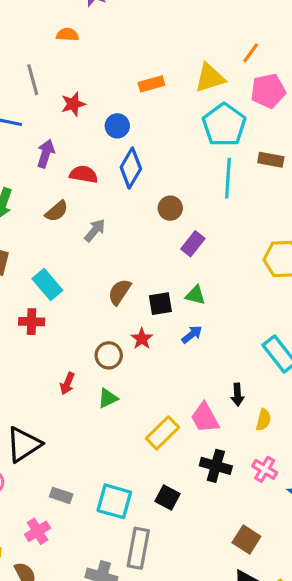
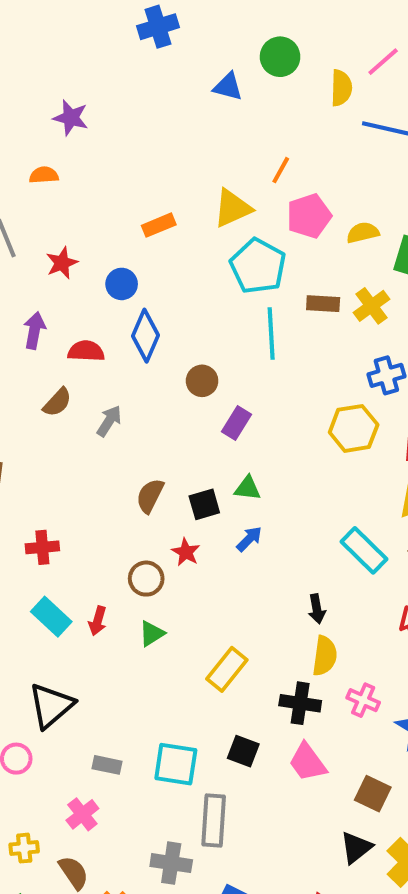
cyan rectangle: (47, 284) -> (51, 617), moved
pink trapezoid: (205, 418) -> (307, 762), moved
yellow semicircle: (263, 420) -> (325, 656), moved, size x1.4
brown square: (246, 540) -> (373, 794), moved

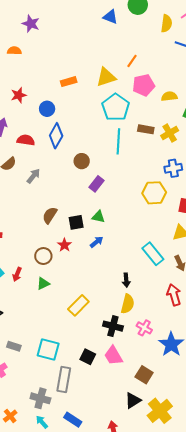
black square: (243, 751) -> (88, 357), moved

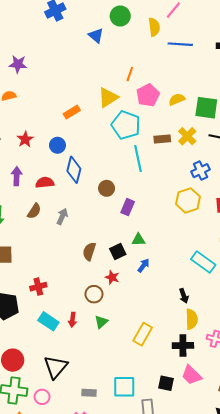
blue triangle: (110, 17) -> (96, 36), turned 35

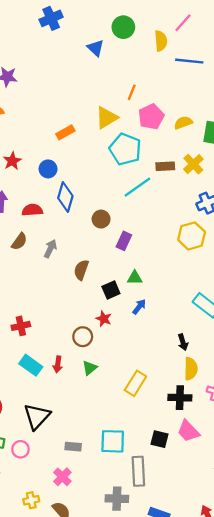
cyan line: (138, 159) -> (137, 187), turned 65
brown semicircle: (89, 251) -> (81, 270), moved

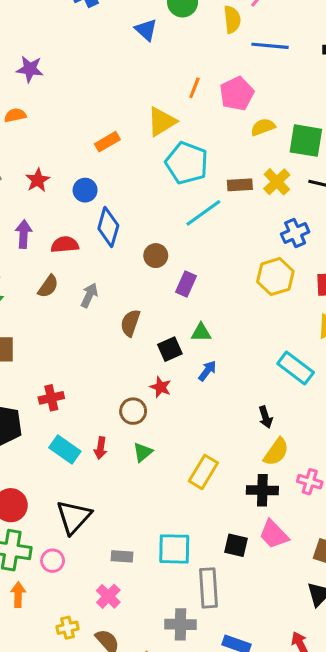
pink pentagon: (151, 117) -> (237, 94), moved
yellow semicircle: (191, 369) -> (276, 452), turned 35

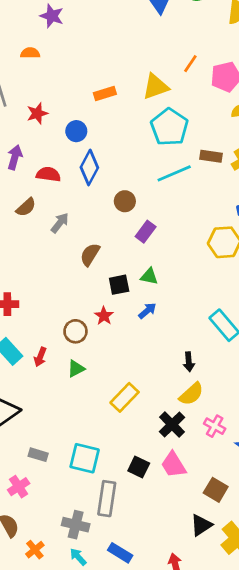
black cross: (262, 490) -> (172, 424), turned 32

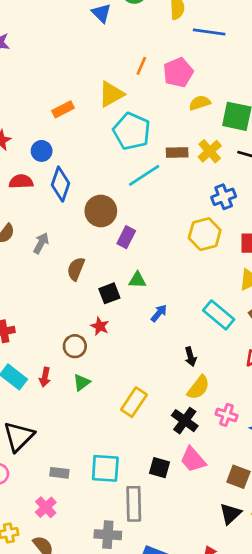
red semicircle: (48, 174) -> (21, 182), moved
brown circle: (125, 201) -> (101, 211), size x1.5
blue arrow: (147, 311) -> (159, 313), moved

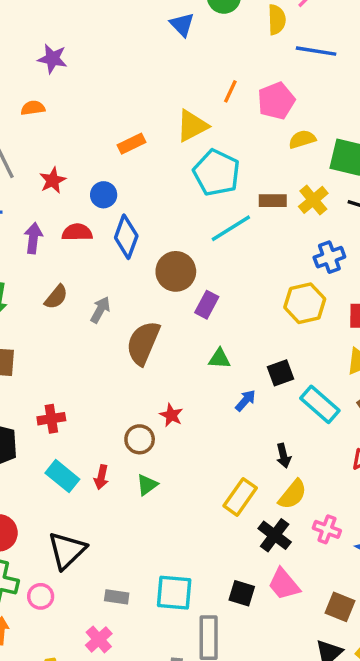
brown semicircle: (76, 269) -> (143, 343), size x1.5
black square: (109, 293) -> (281, 373), moved
yellow rectangle: (134, 402) -> (240, 497), moved

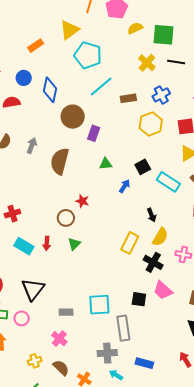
brown rectangle: (273, 201) -> (128, 98), moved
blue diamond: (126, 237) -> (50, 90), moved

